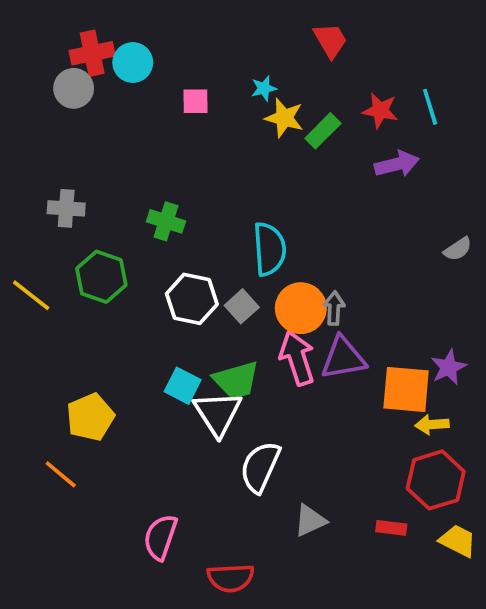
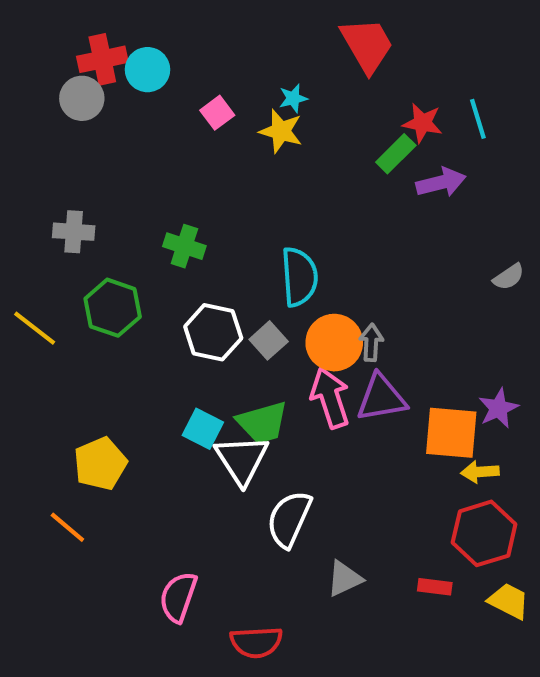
red trapezoid: (330, 40) -> (367, 45), size x1.4
pink square: (196, 101) -> (217, 113), turned -36
yellow star: (284, 118) -> (281, 131), moved
green rectangle: (323, 131) -> (396, 154), moved

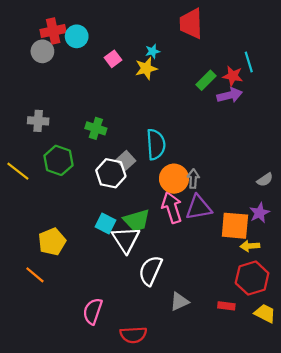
red trapezoid: (367, 45) -> (191, 24), turned -152
red star: (422, 123) -> (233, 76), moved
yellow star: (281, 131) -> (146, 68), turned -30
gray semicircle: (509, 277) -> (265, 180), moved
gray square: (269, 340) -> (126, 160), moved

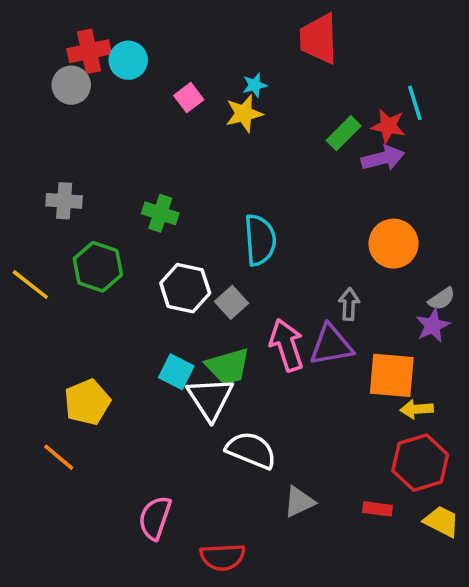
gray square: (126, 160) -> (231, 302), moved
orange circle: (174, 179) -> (394, 244), moved
gray arrow: (193, 179) -> (349, 304), moved
purple star: (260, 213) -> (433, 325), moved
white semicircle: (150, 271) -> (251, 450), turned 88

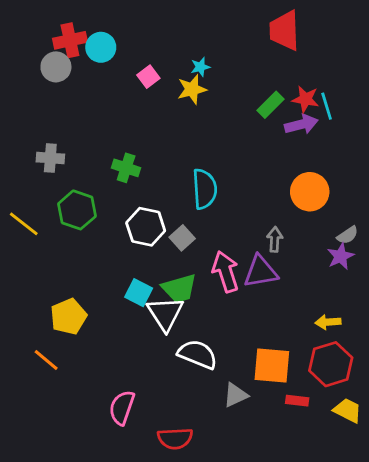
red trapezoid: (319, 39) -> (284, 30), moved
cyan line: (415, 103) -> (327, 106), moved
orange square: (392, 375) -> (272, 366), moved

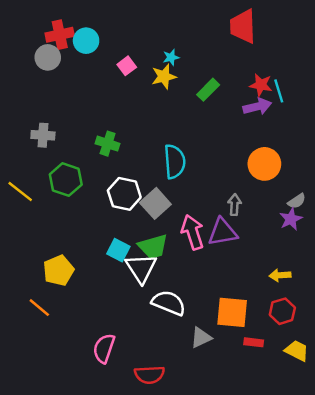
green rectangle: (270, 105) -> (208, 90), moved
gray square: (182, 238) -> (155, 203), size x1.4
red hexagon: (331, 364) -> (282, 311), size x0.7

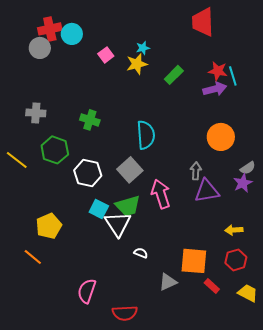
white hexagon: (124, 194) -> (88, 173), moved
purple triangle: (223, 232) -> (207, 191), moved
white semicircle: (169, 303) -> (141, 253), size x0.5
red rectangle: (254, 342) -> (212, 286), turned 35

